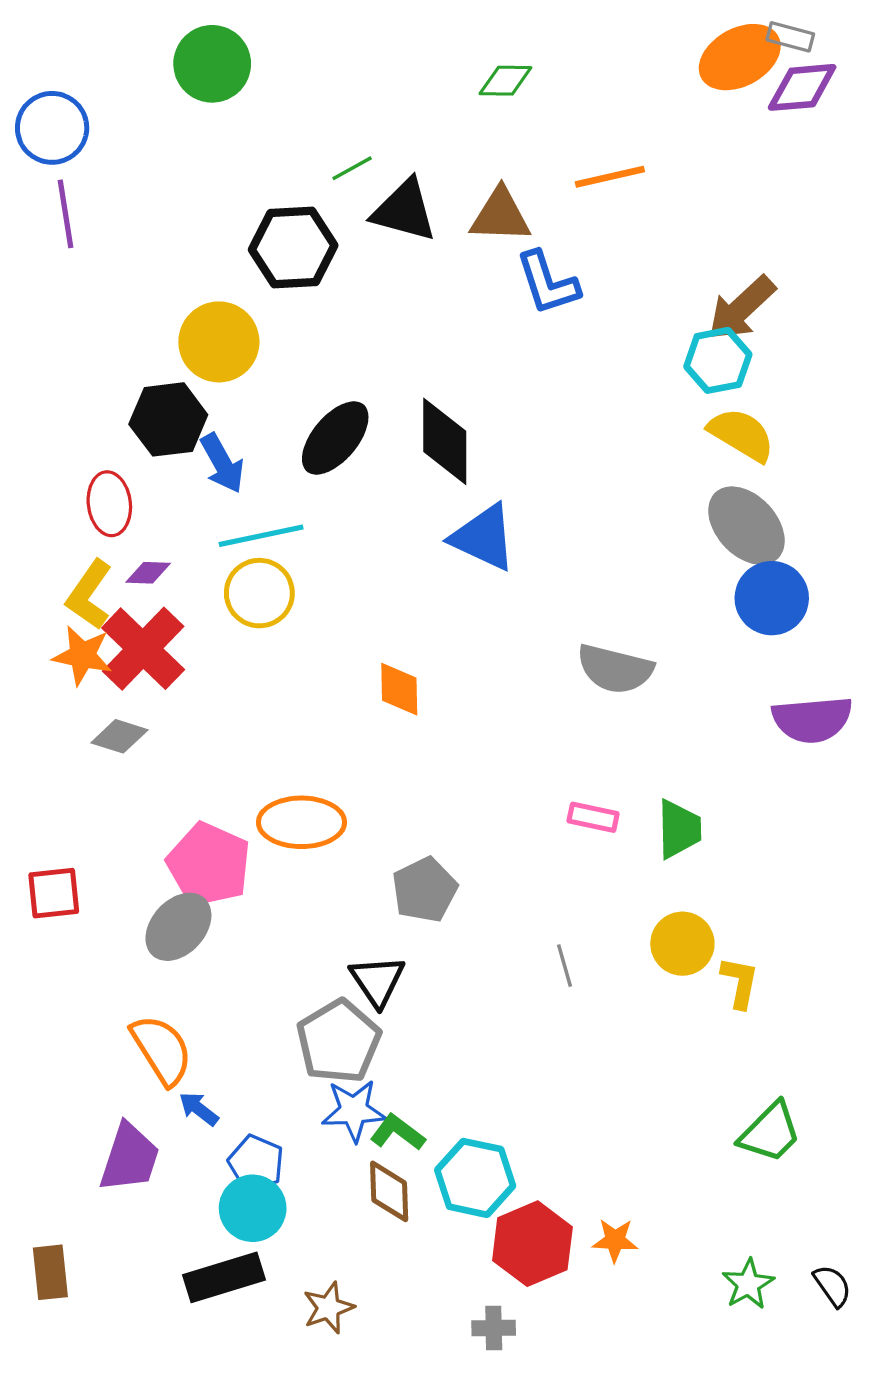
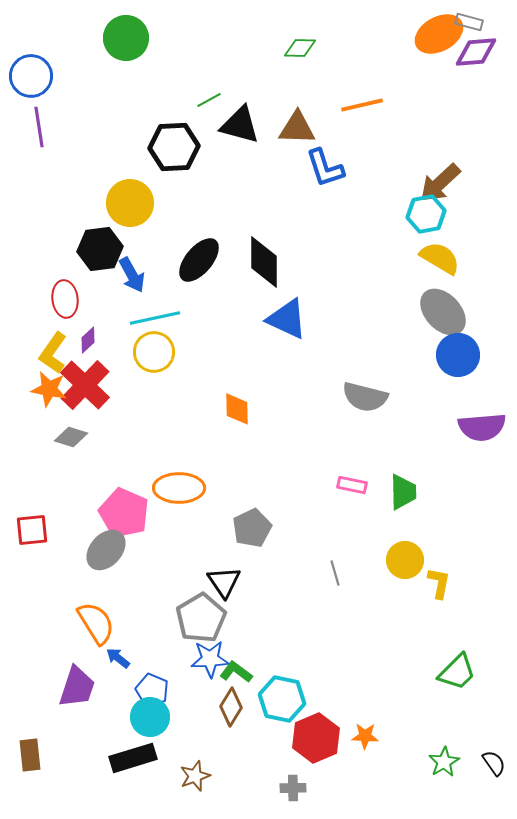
purple diamond: (148, 573) -> (88, 340), turned -44
brown diamond: (389, 1191) -> (231, 707), turned 33

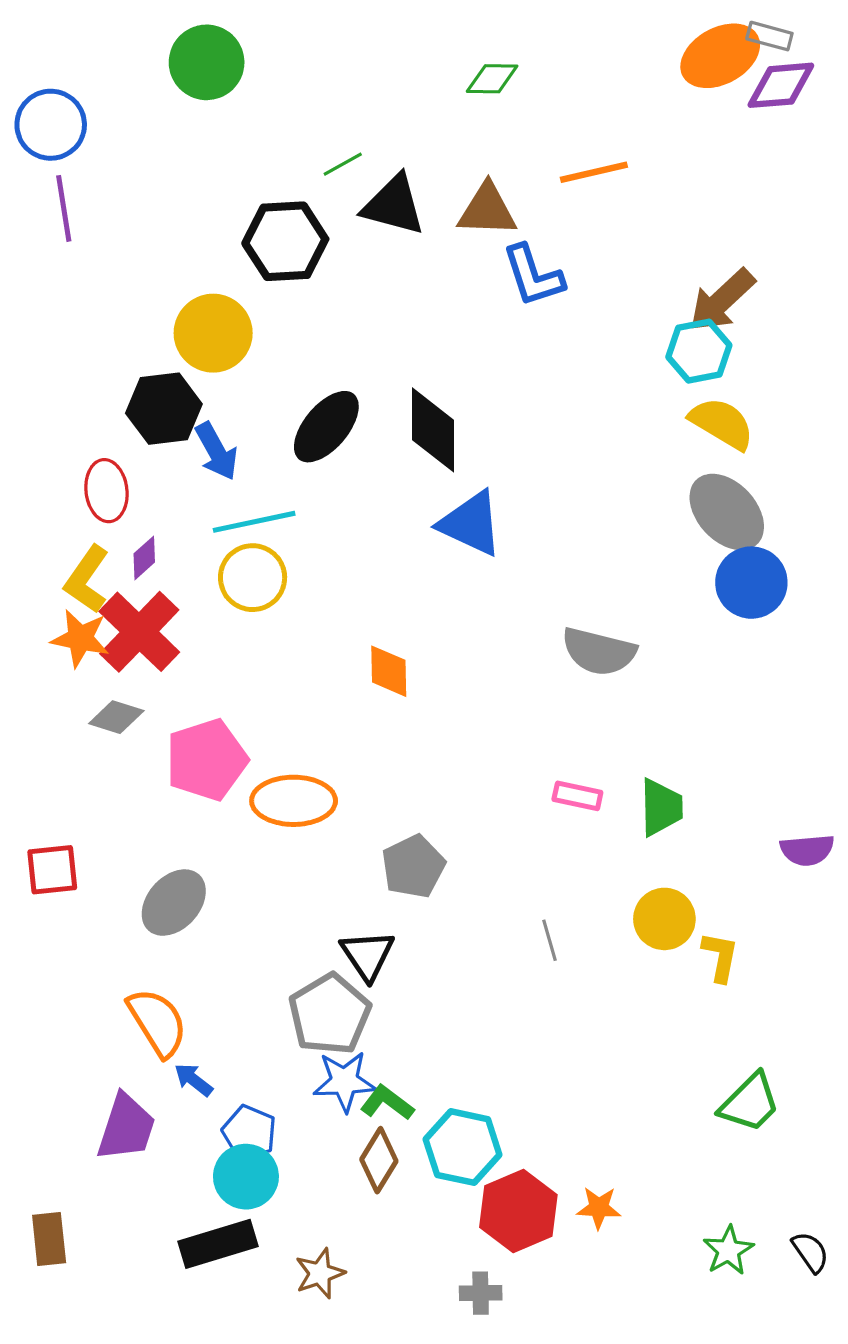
purple semicircle: (482, 427) -> (807, 850), moved, size x0.7
pink pentagon: (124, 513) -> (207, 760), moved, turned 30

